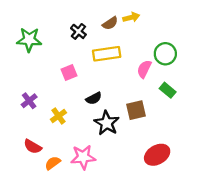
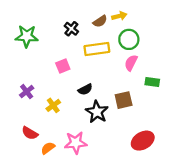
green circle: (165, 54) -> (129, 39), moved
green rectangle: (168, 90) -> (152, 82), turned -32

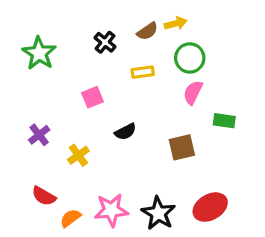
green star: (27, 36) -> (39, 53), turned 30
yellow rectangle: (97, 49) -> (143, 72), size x0.6
black star: (97, 112) -> (158, 213), moved

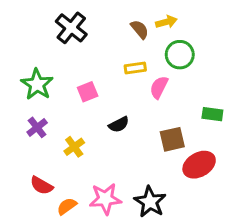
brown semicircle: (147, 31) -> (140, 29), turned -96
black cross: (105, 42) -> (71, 28), moved, size x1.5
green star: (39, 53) -> (37, 84), moved
pink semicircle: (193, 92) -> (159, 87), moved
red ellipse: (210, 207) -> (199, 165), moved

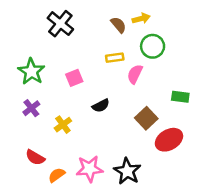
brown square: (172, 139) -> (146, 118), turned -30

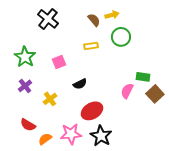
pink semicircle: (135, 74) -> (127, 91), moved
brown square: (146, 118) -> (155, 94), moved
red ellipse: (169, 140) -> (92, 111), moved

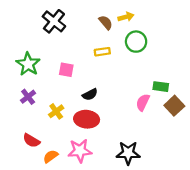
pink square: (59, 62) -> (66, 70), turned 32
red ellipse: (92, 111) -> (87, 119), moved, turned 35
black star: (101, 136) -> (128, 153), moved, turned -30

